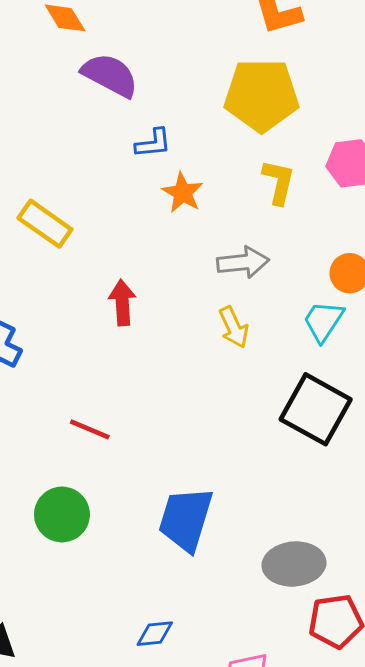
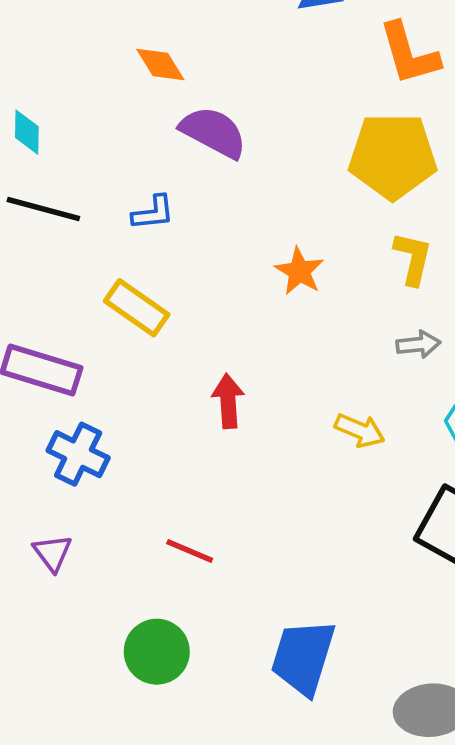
blue L-shape: (153, 143) -> (153, 213), moved
gray arrow: (243, 262) -> (418, 344), moved, size x0.7
yellow arrow: (234, 327) -> (360, 430), turned -42

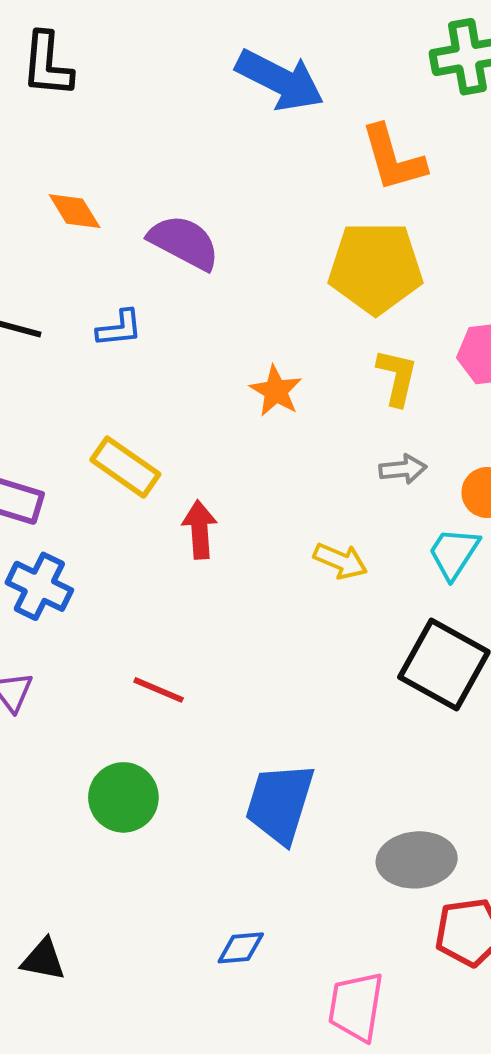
orange diamond: (160, 65) -> (75, 211), moved
yellow rectangle: (137, 308) -> (125, 467), moved

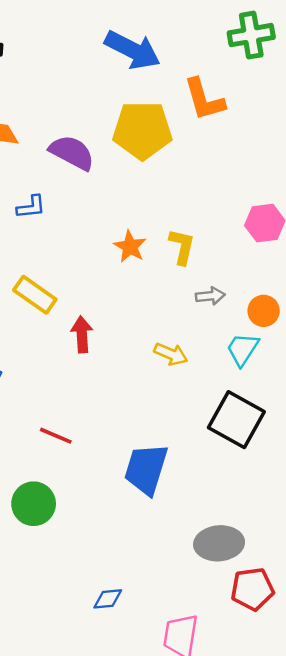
yellow pentagon: (376, 268) -> (142, 130), moved
yellow L-shape: (397, 377) -> (182, 247), moved
blue trapezoid: (280, 803) -> (146, 469), moved

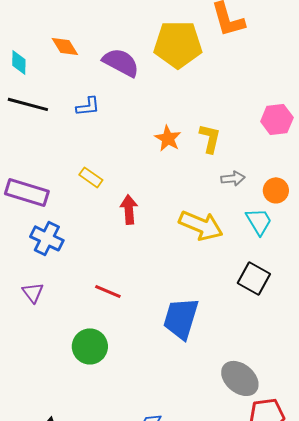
yellow rectangle: (35, 295) -> (91, 177), size x0.7
cyan trapezoid: (243, 349) -> (259, 221), turned 116
yellow arrow: (171, 354) -> (201, 225), size x1.6
black square: (236, 420) -> (254, 278), size x0.7
gray ellipse: (219, 543) -> (240, 378), turned 45

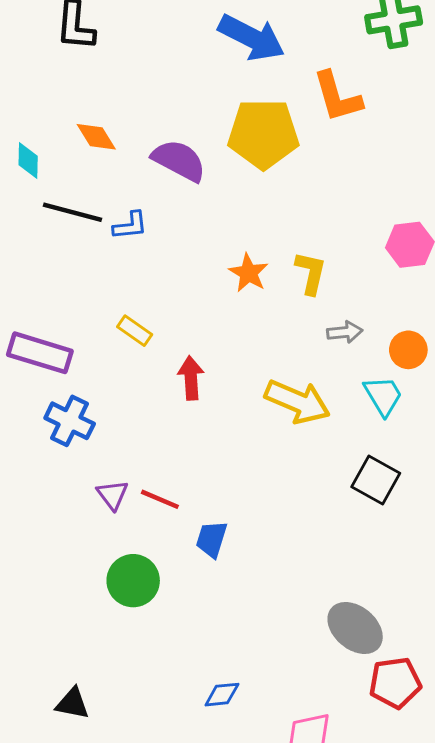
black line: (28, 104) -> (72, 212), moved
purple triangle: (33, 292) -> (112, 495), moved
blue trapezoid: (181, 318) -> (212, 539), moved, size x0.6

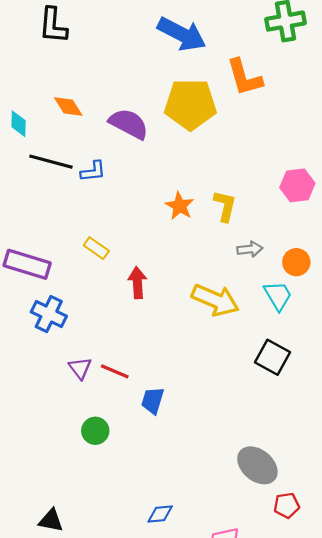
green circle: (133, 581) -> (95, 431), size x0.7
red pentagon: (395, 683) -> (287, 505), size x0.7

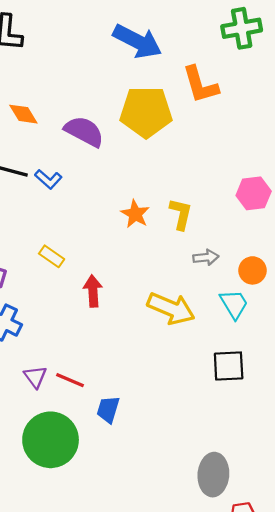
blue L-shape: (93, 171) -> (48, 179), turned 48
black square: (273, 357) -> (229, 366), turned -32
green circle: (95, 431) -> (51, 440), size x2.0
gray ellipse: (257, 465) -> (213, 475), turned 54

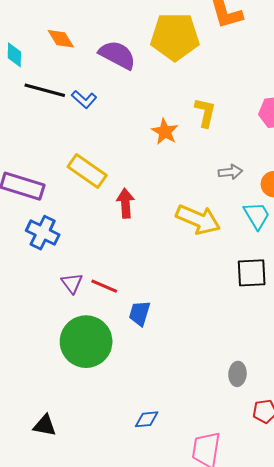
yellow L-shape: (181, 214) -> (205, 112), moved
yellow rectangle: (52, 256) -> (87, 171), size x1.6
gray ellipse: (213, 475) -> (237, 374), size x0.6

